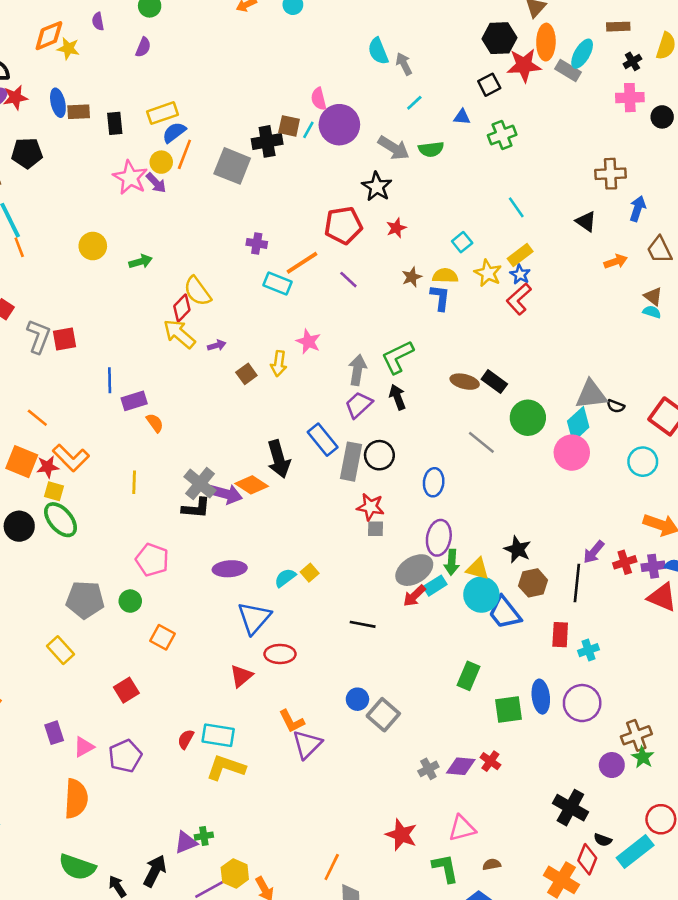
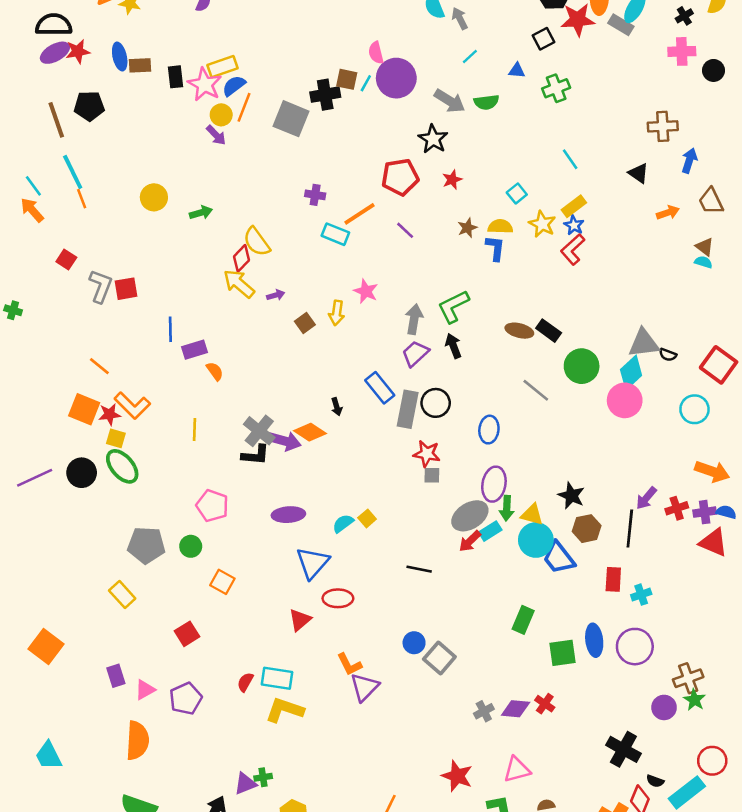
pink star: (130, 178) -> (205, 84), moved
black arrow: (279, 459) -> (337, 407), size x0.5

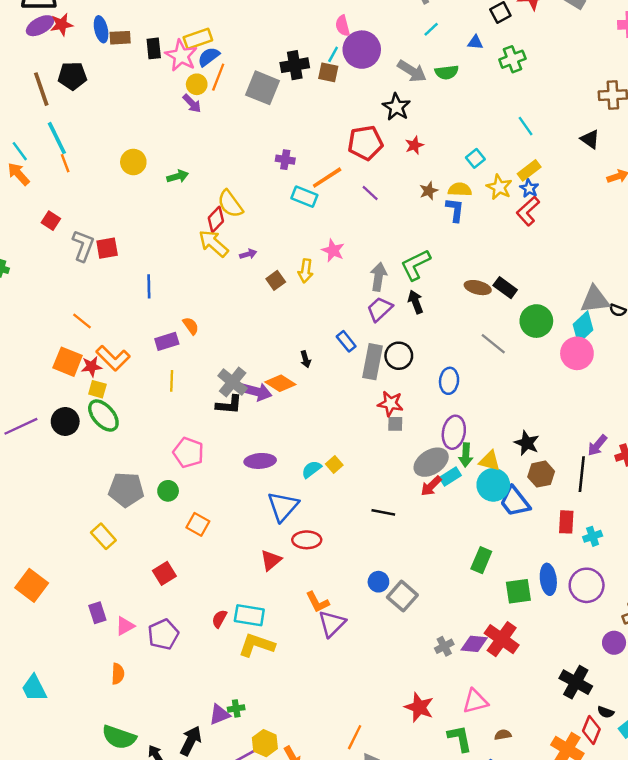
brown square: (347, 79) -> (328, 72), moved
purple rectangle: (195, 350) -> (167, 341), moved
blue rectangle: (380, 388) -> (346, 341), size x0.7
red cross: (545, 704) -> (502, 639), size x1.8
orange semicircle: (137, 740) -> (118, 674), size x0.6

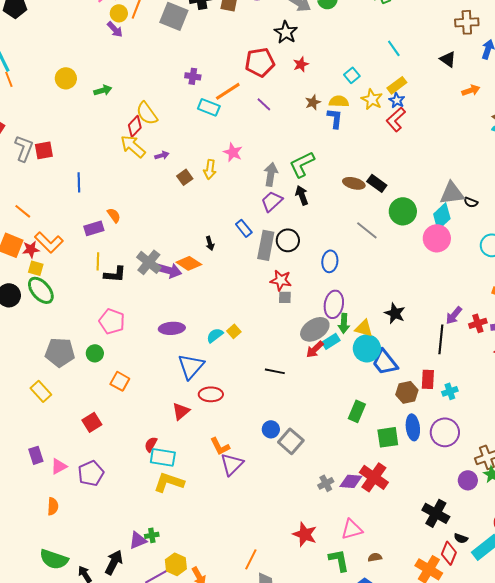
black L-shape: (229, 405) -> (115, 274), moved
brown hexagon: (541, 474) -> (407, 392), moved
red semicircle: (219, 619) -> (151, 444), moved

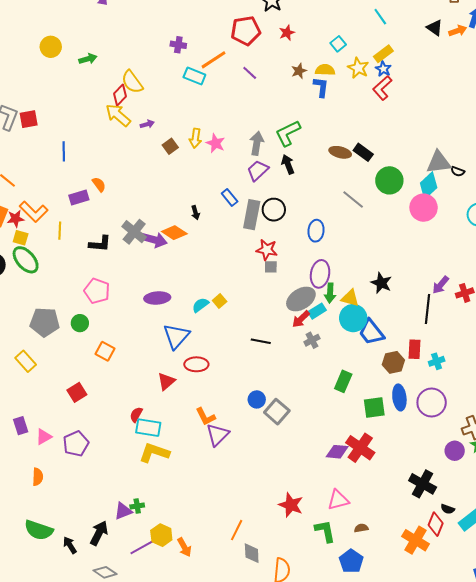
orange arrow: (471, 90) -> (458, 31), moved
pink star: (233, 152) -> (216, 143), moved
yellow line: (98, 261) -> (60, 231), moved
gray cross: (326, 483) -> (312, 340), moved

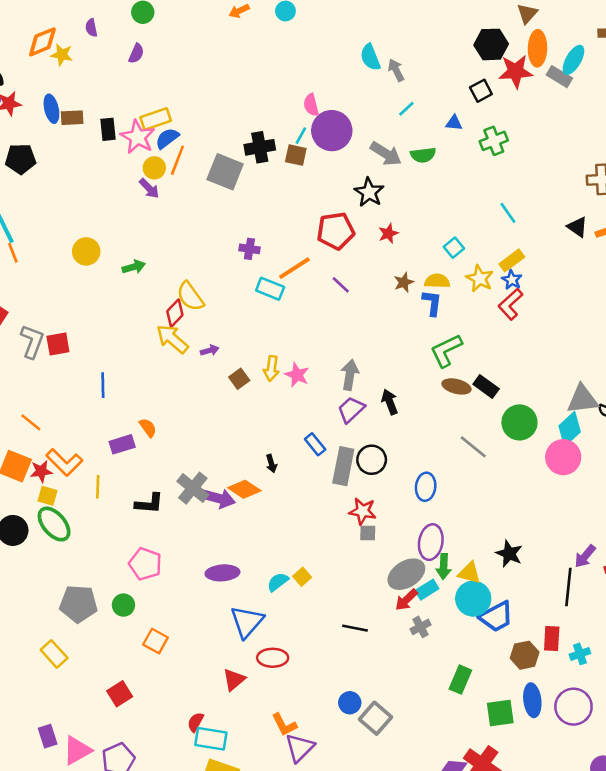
green L-shape: (288, 133) -> (446, 350), moved
blue trapezoid: (371, 332) -> (496, 617), turned -80
pink triangle: (44, 437) -> (77, 750), size x1.4

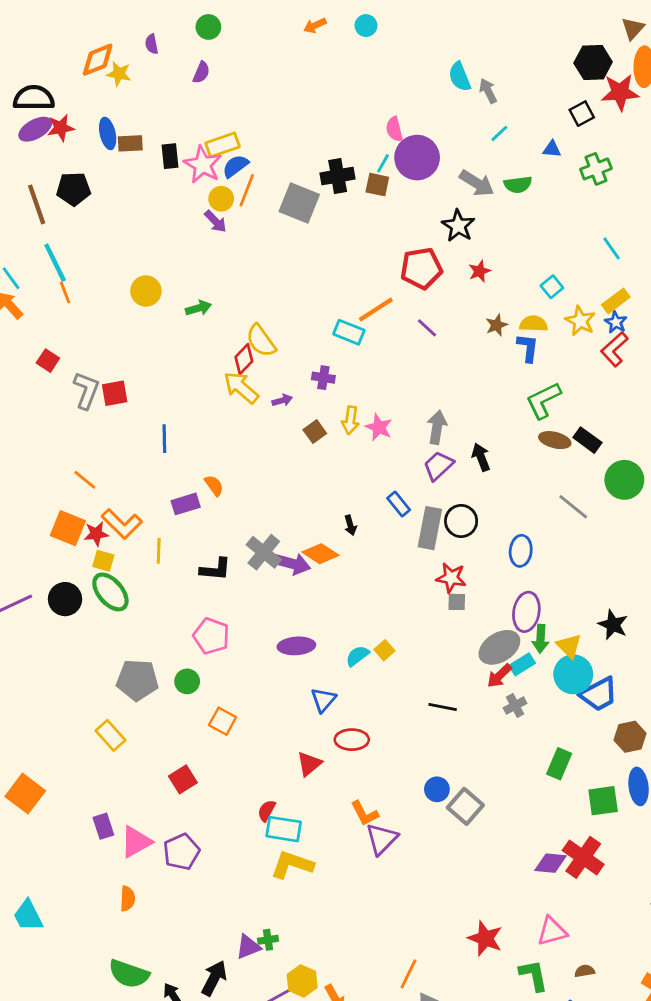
purple cross: (249, 249) -> (323, 378), moved
yellow triangle: (469, 573) -> (569, 646), turned 30
blue triangle: (247, 622) -> (323, 700), size x0.7

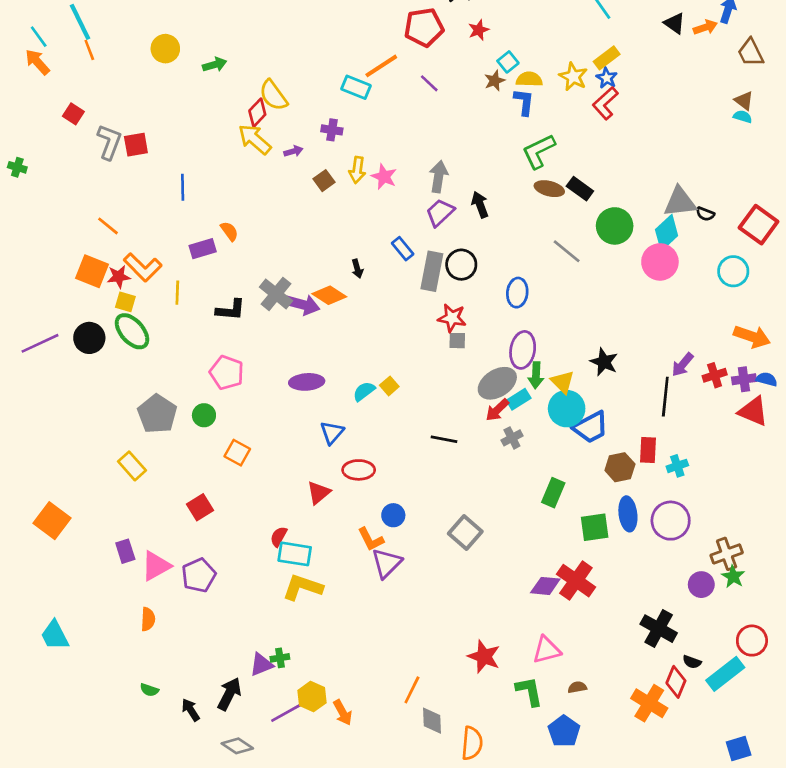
cyan square: (552, 287) -> (508, 62), moved
gray pentagon: (137, 680) -> (157, 414), turned 30
blue circle: (437, 789) -> (393, 515), moved
green semicircle: (129, 974) -> (149, 690), size x0.5

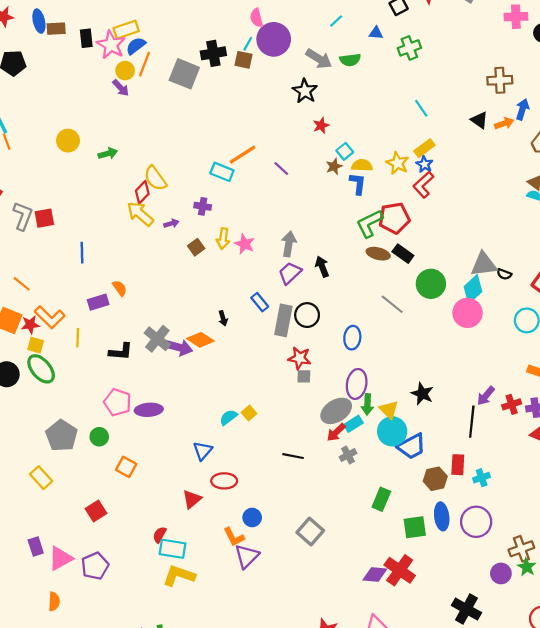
red pentagon: (424, 27) -> (394, 218), moved
purple ellipse: (307, 382) -> (149, 410), moved

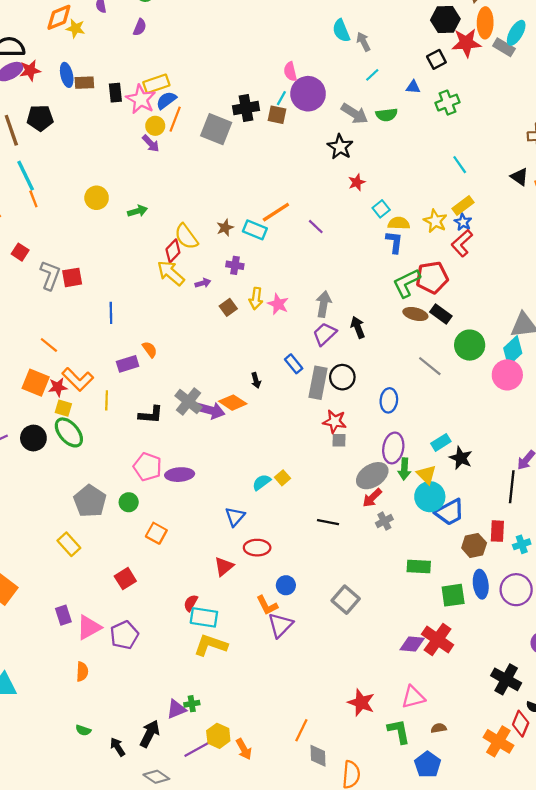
brown star: (334, 166) -> (225, 228), moved
cyan rectangle: (353, 424) -> (441, 442), moved
green rectangle: (381, 499) -> (419, 566), turned 70

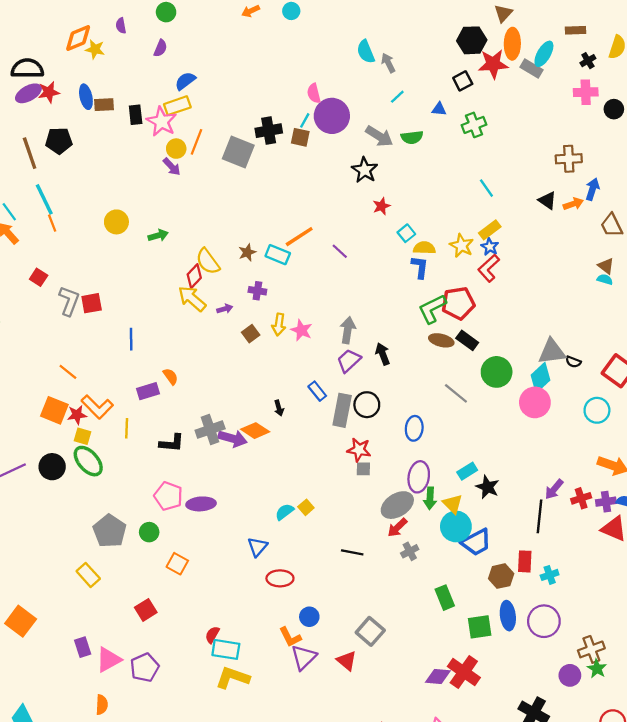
blue semicircle: (166, 100) -> (185, 81), moved
gray cross: (188, 401) -> (210, 429), turned 32
red triangle: (224, 566) -> (347, 661), moved, turned -40
green rectangle: (419, 566) -> (445, 598), turned 65

